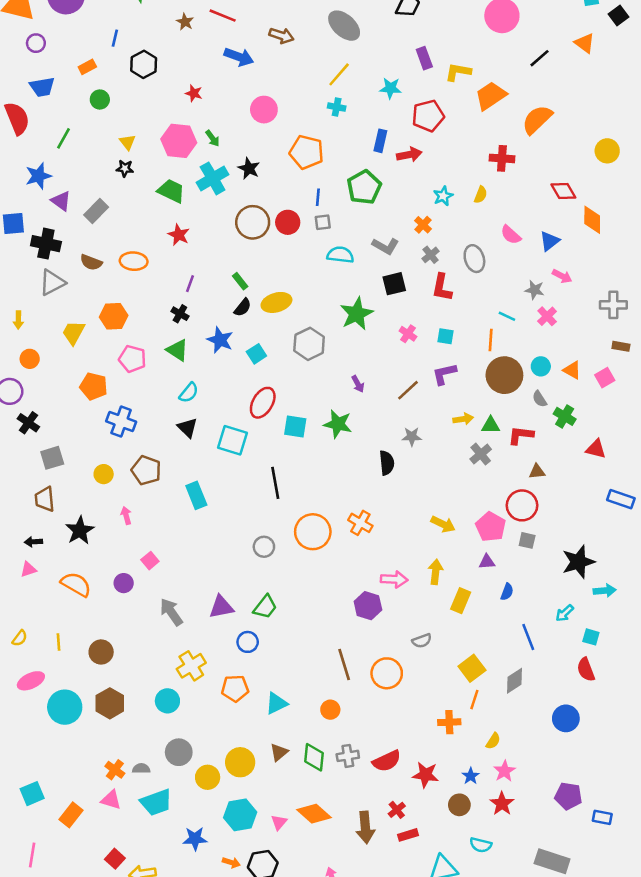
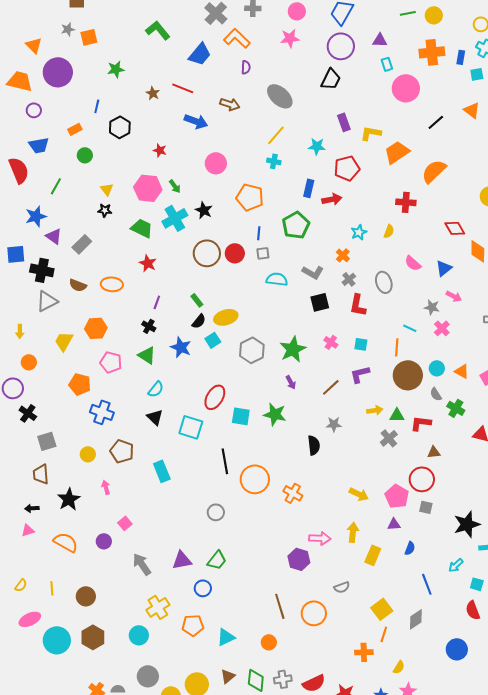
green star: (357, 314) -> (293, 349), moved
cyan square: (256, 354) -> (213, 340), moved
orange circle: (313, 532) -> (255, 479), moved

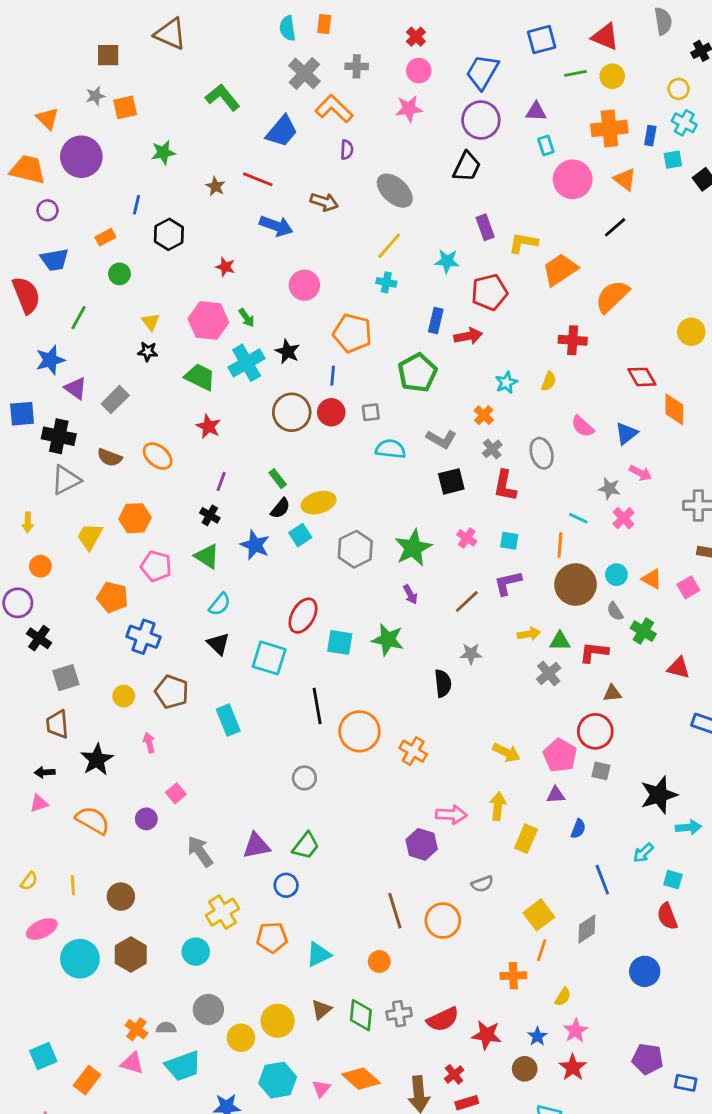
orange triangle: (472, 110) -> (625, 179), moved
blue line: (259, 233) -> (333, 376), moved
orange ellipse: (112, 284) -> (158, 456), turned 35

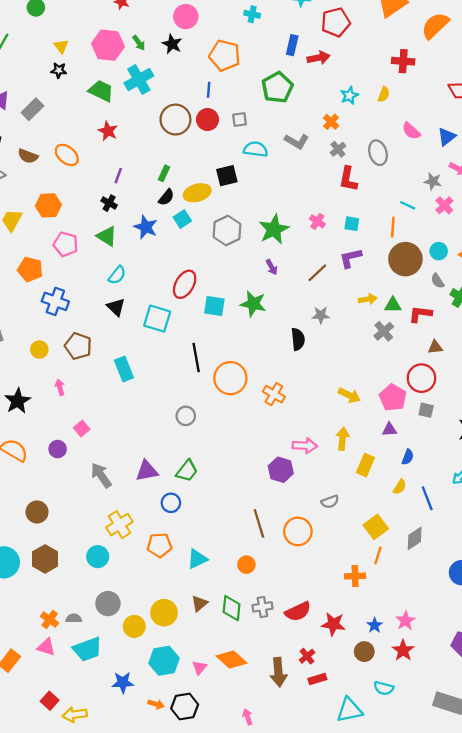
black star: (287, 352) -> (172, 44), moved
green rectangle: (278, 479) -> (164, 173), turned 63
black square: (451, 481) -> (227, 176), moved
yellow semicircle: (563, 997) -> (400, 487), moved

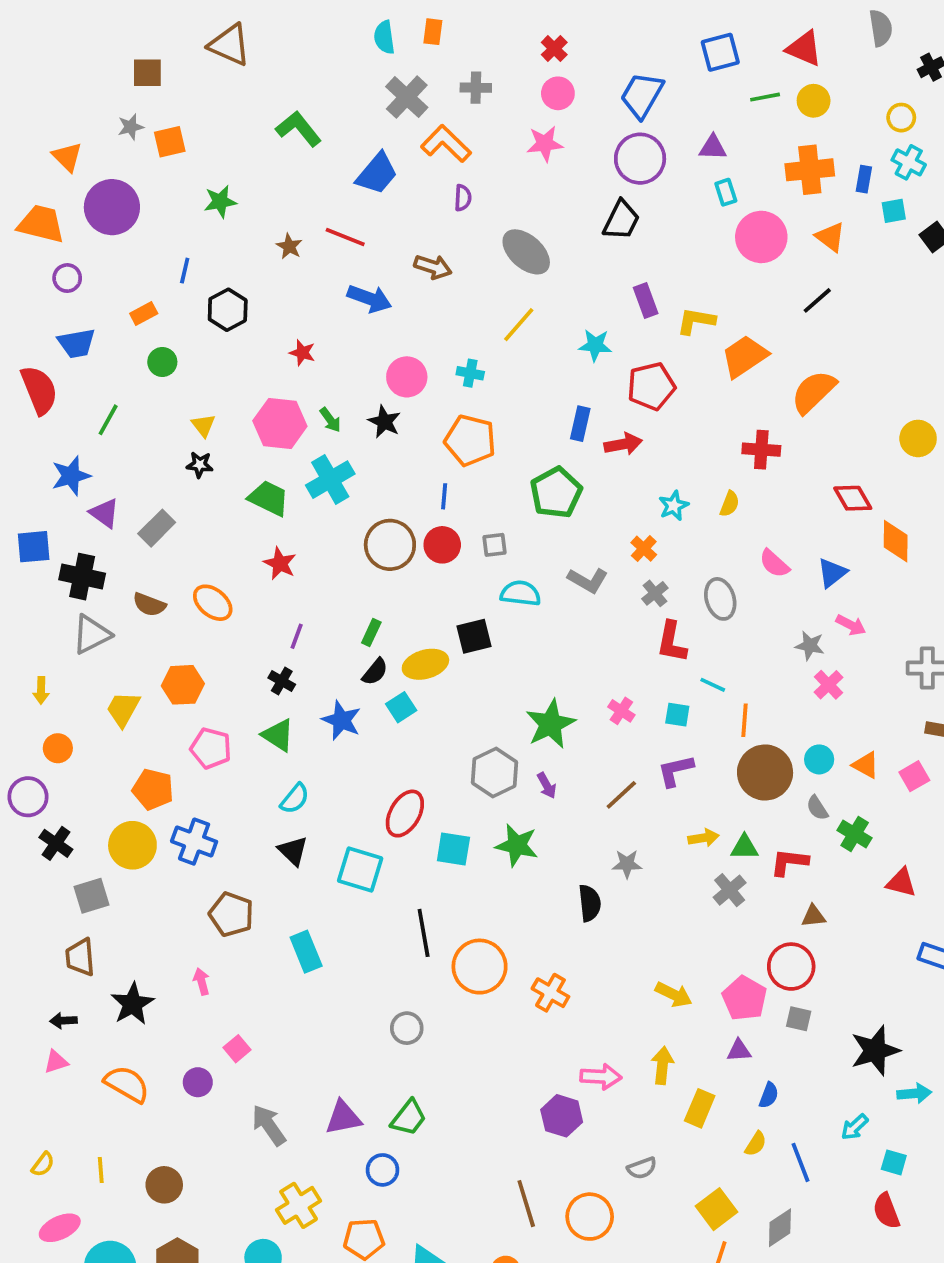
cyan cross: (252, 14) -> (470, 373), moved
cyan line: (408, 205) -> (713, 685), moved
gray hexagon: (227, 231) -> (494, 772), moved
yellow circle: (39, 350) -> (132, 845), moved, size x1.6

